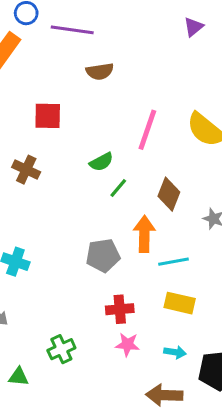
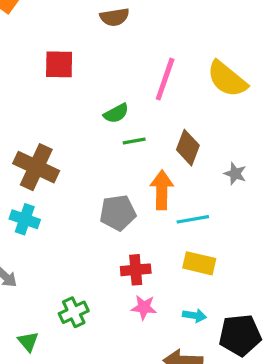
brown cross: (26, 170) -> (36, 167), moved, size x1.5
green line: (118, 188) -> (134, 141), turned 40
green triangle: (19, 377) -> (28, 342), turned 45

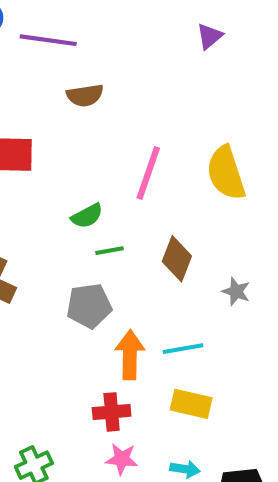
yellow semicircle: (227, 79) -> (226, 173), turned 33
orange arrow: (162, 190) -> (130, 355), moved
gray pentagon: (118, 213) -> (89, 306), moved

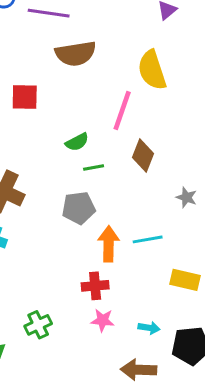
brown semicircle: (85, 95) -> (76, 54), size x1.5
yellow semicircle: (226, 173) -> (152, 70), moved
brown diamond: (177, 259) -> (143, 155), moved
yellow rectangle: (191, 404) -> (185, 280), moved

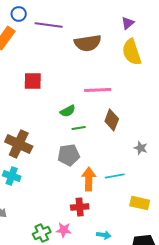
brown semicircle: (76, 54) -> (88, 43), moved
yellow semicircle: (152, 70) -> (132, 52), moved
pink line: (122, 111) -> (98, 90), turned 68
pink star: (103, 320) -> (64, 230), moved
cyan arrow: (149, 328) -> (104, 235), moved

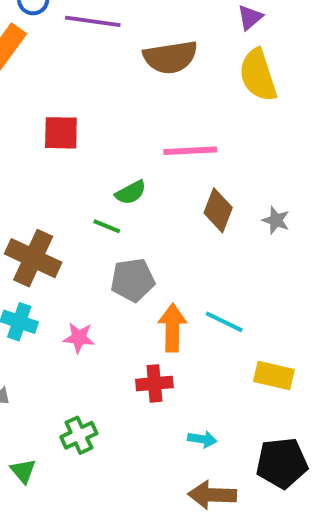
green line: (79, 128) -> (107, 226), moved, turned 32
gray star: (141, 148) -> (276, 220), moved
cyan line: (115, 176) -> (224, 322), turned 36
pink star: (64, 230) -> (79, 338), moved

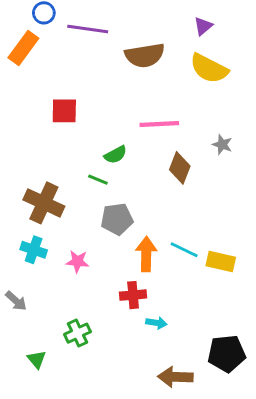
yellow semicircle: (258, 75) -> (209, 68), turned -45
gray star: (276, 220) -> (222, 144), moved
yellow rectangle: (274, 375) -> (221, 261), moved
cyan arrow: (202, 439) -> (156, 323), moved

